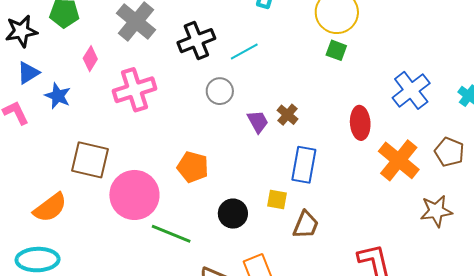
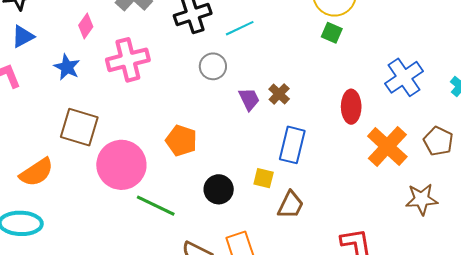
blue star: (58, 96) -> (67, 67), moved

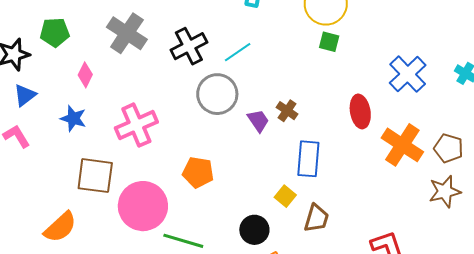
pink cross: (128, 60) -> (136, 125), moved
gray circle: (213, 66) -> (217, 94), size x1.5
brown pentagon: (438, 141) -> (449, 148), moved
yellow square: (264, 178) -> (285, 196), turned 35
black circle: (219, 189) -> (254, 230), moved

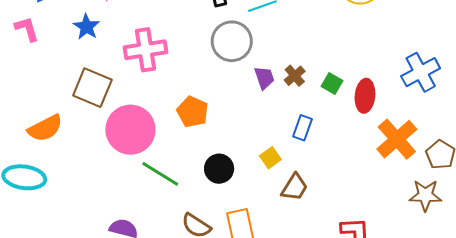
green square: (329, 42) -> (332, 83), moved
blue rectangle: (308, 159) -> (303, 128), size x0.7
black circle: (254, 230) -> (219, 169), moved

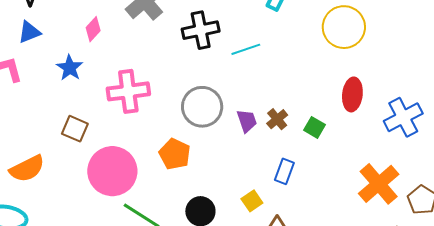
gray circle: (232, 41) -> (202, 107), moved
brown square: (92, 88) -> (75, 129), size x0.7
red ellipse: (365, 96) -> (352, 94), moved

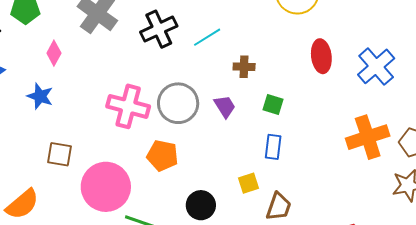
pink cross: (128, 91) -> (128, 106), moved, turned 36
brown cross: (277, 119) -> (244, 67), moved, turned -35
green square: (315, 127) -> (273, 105), moved
orange cross: (379, 184) -> (368, 137), turned 36
yellow square: (252, 201) -> (248, 183), turned 30

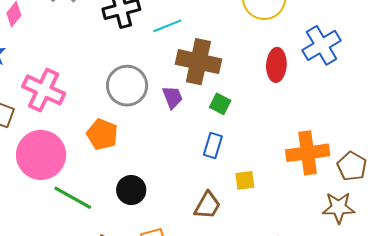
blue cross: (376, 66) -> (322, 45), moved
brown cross: (244, 67) -> (198, 62), size x2.0
pink cross: (128, 106) -> (44, 90), moved
yellow square: (248, 183) -> (245, 180), moved

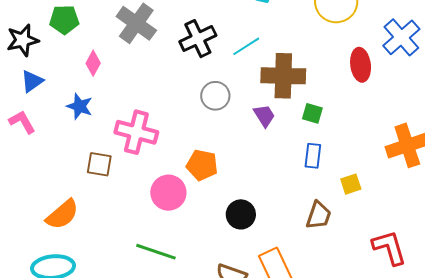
gray circle: (127, 86) -> (215, 96), moved, size x0.7
pink circle: (41, 155) -> (168, 193), moved, size x0.7
green line: (73, 198) -> (156, 252), moved

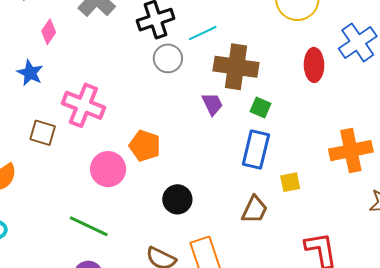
gray circle: (215, 96) -> (168, 58), moved
blue rectangle: (313, 156) -> (256, 150), size x1.5

